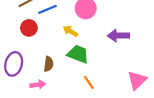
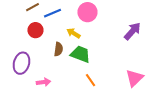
purple arrow: (118, 36) -> (132, 31), moved, turned 132
brown semicircle: (49, 64) -> (58, 49), moved

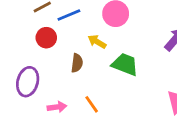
green trapezoid: (80, 54) -> (125, 64), moved
orange line: (90, 80) -> (92, 104), moved

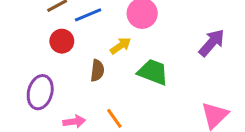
yellow arrow: (97, 42) -> (121, 46), turned 114

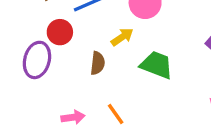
purple ellipse: (40, 92) -> (37, 60), moved

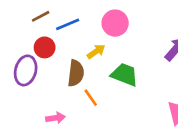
brown semicircle: (98, 63) -> (76, 73), size x1.4
orange line: (116, 114) -> (91, 98), moved

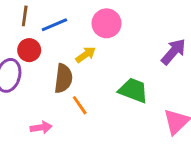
brown line: (41, 16) -> (25, 16), turned -54
green trapezoid: (125, 75) -> (133, 90), moved

